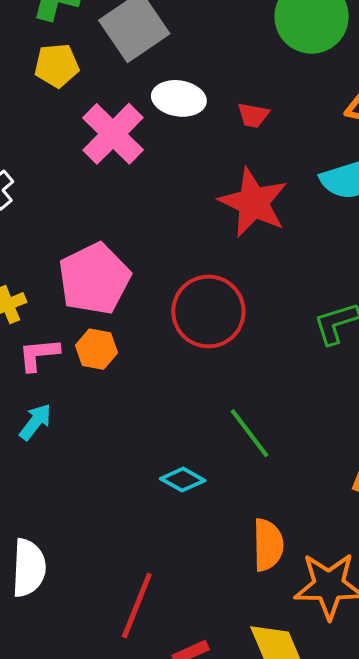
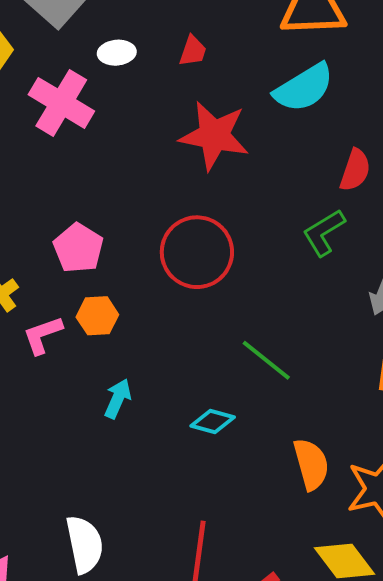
white ellipse: (179, 98) -> (117, 53), size x0.7
red trapezoid: (253, 115) -> (193, 51), turned -68
pink pentagon: (94, 279) -> (78, 248), size x0.7
cyan arrow: (35, 422) -> (118, 399), moved

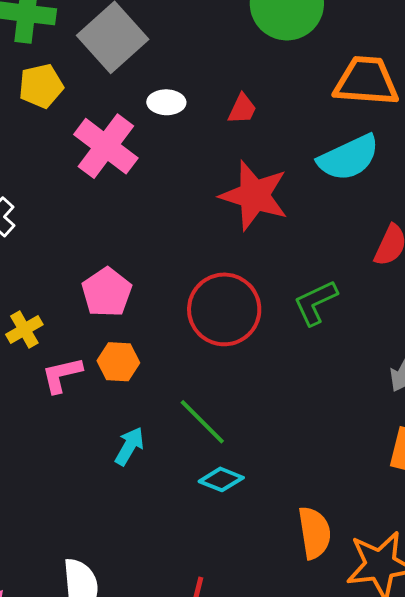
green L-shape: (324, 233) -> (315, 303), moved
green line: (266, 360) -> (202, 422), moved

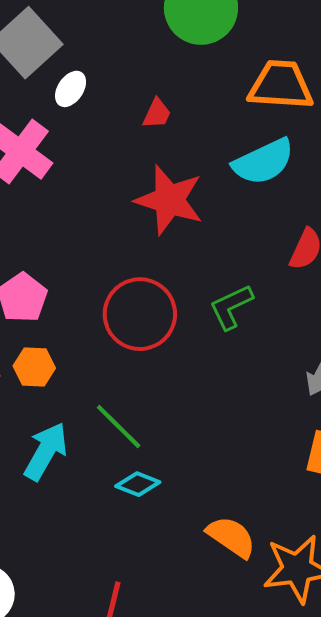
white ellipse: (166, 102) -> (71, 89), moved, turned -57
cyan arrow: (129, 446) -> (46, 451), size x1.5
orange semicircle: (314, 533) -> (231, 537), turned -46

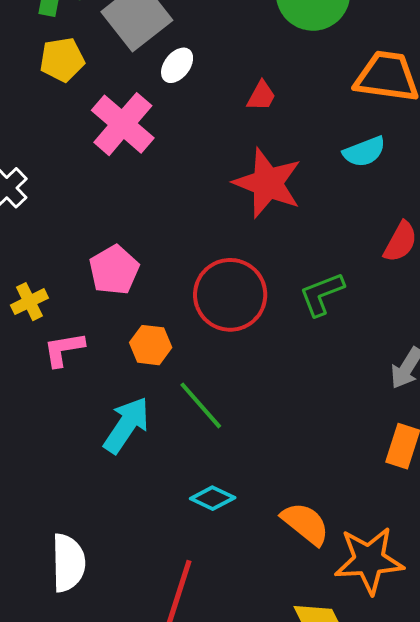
cyan semicircle: (263, 162) -> (364, 152), size x0.7
orange hexagon: (34, 367) -> (151, 345), moved
cyan diamond: (138, 484) -> (213, 498), moved

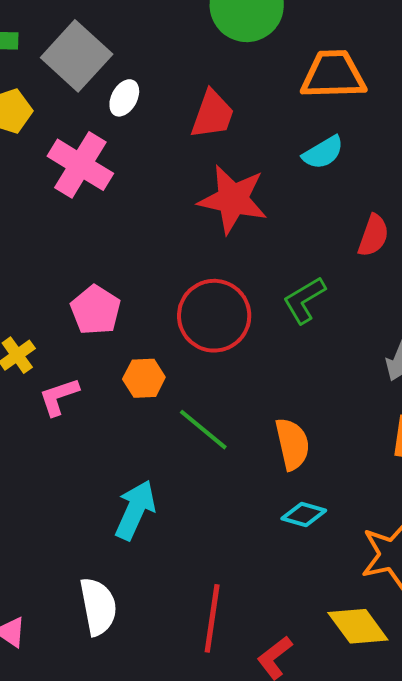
red trapezoid: (261, 96) -> (212, 114), size x1.6
cyan arrow: (126, 425) -> (135, 510), moved
cyan diamond: (213, 498) -> (304, 514), moved
orange semicircle: (305, 524) -> (292, 444), moved, turned 48

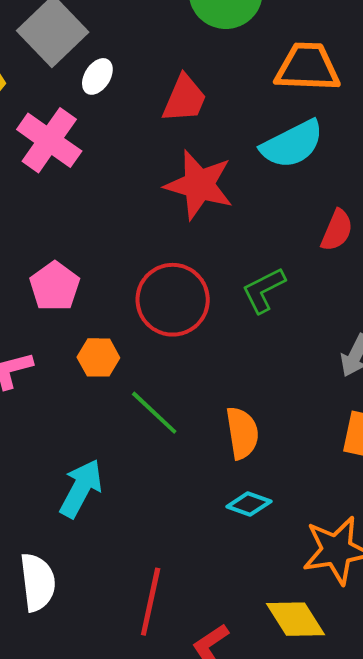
cyan semicircle: (323, 153) -> (292, 144), size x1.5

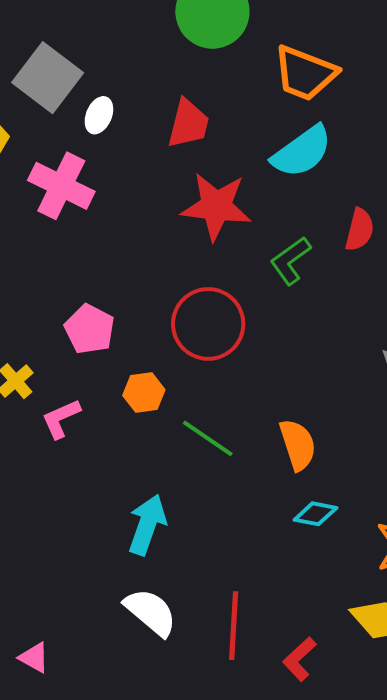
orange trapezoid: (307, 67) -> (305, 73), turned -152
green L-shape: (264, 290) -> (290, 261), moved
white semicircle: (38, 582) -> (151, 612), moved, turned -34

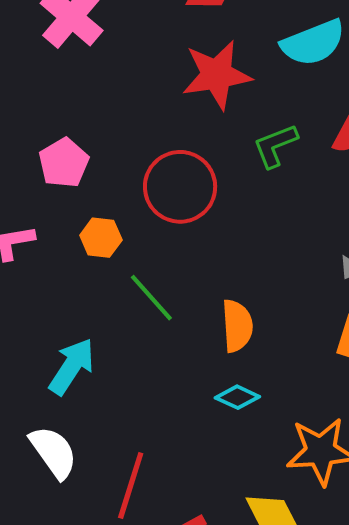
red star: (216, 206) -> (217, 75), turned -30

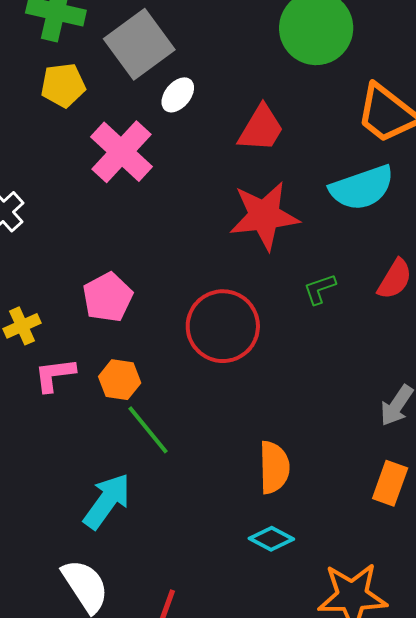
green L-shape: (275, 146) -> (320, 289), size x0.7
orange hexagon: (101, 238) -> (120, 380), moved
green line: (151, 298) -> (148, 430), moved

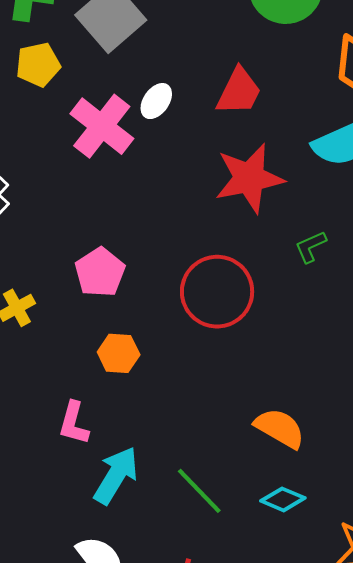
white ellipse: (178, 95) -> (156, 101), moved
pink L-shape: (55, 375) -> (74, 423), moved, turned -63
green line: (148, 430) -> (199, 491), moved
orange semicircle: (274, 467) -> (280, 428), turned -54

